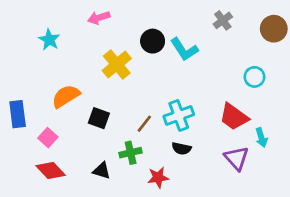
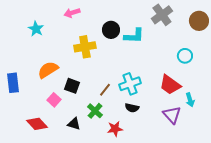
gray cross: (223, 20) -> (162, 15), size x1.5
cyan L-shape: (184, 49) -> (134, 36), turned -55
yellow cross: (117, 65) -> (85, 47), turned 30
pink square: (48, 138) -> (54, 100), moved
green cross: (131, 153) -> (95, 111), turned -35

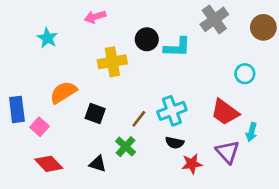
pink square: (54, 100) -> (39, 127), moved
cyan arrow: (190, 100) -> (251, 132), turned 32
red star: (115, 129) -> (192, 164), moved

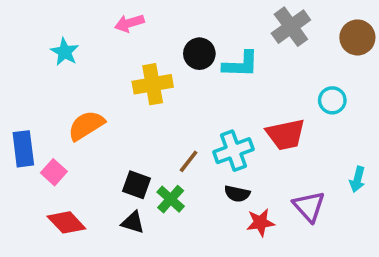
red trapezoid: (225, 112) -> (286, 134), moved, turned -48
black square: (95, 113) -> (136, 185), moved
cyan arrow: (251, 132) -> (357, 179), moved

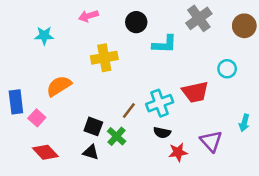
cyan star: (65, 52) -> (44, 36), turned -30
black circle: (199, 54) -> (136, 22), moved

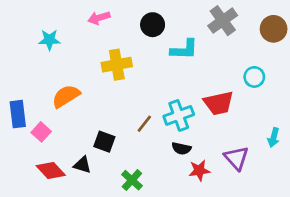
green cross: (117, 136) -> (132, 180), moved
black triangle: (91, 152) -> (82, 165), moved

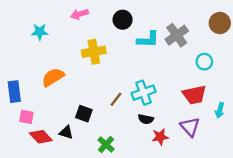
gray cross: (223, 21) -> (177, 35), moved
red trapezoid: (219, 103) -> (194, 95), moved
pink square: (41, 132) -> (26, 117), moved, turned -32

